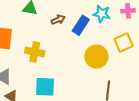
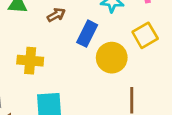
blue rectangle: (81, 25) -> (87, 34), moved

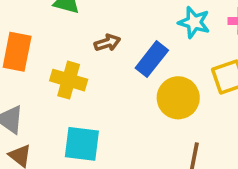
brown arrow: (56, 15) -> (107, 43), moved

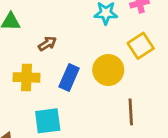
blue rectangle: (152, 59) -> (69, 78), moved

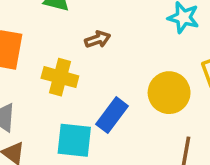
blue rectangle: (69, 78) -> (112, 115), moved

